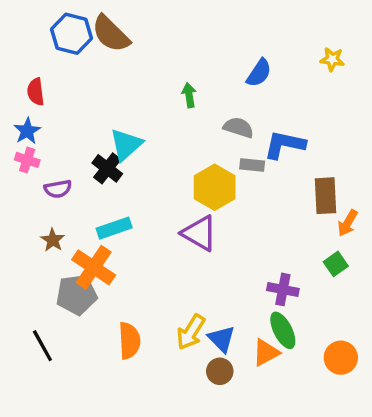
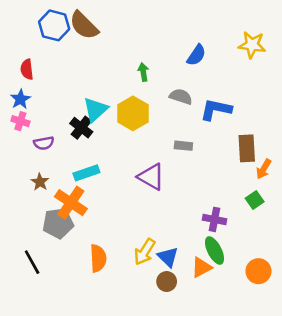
yellow star: (332, 59) -> (252, 45), size x1.5
gray rectangle: (252, 165) -> (183, 146), moved
yellow hexagon: (215, 187) -> (133, 113), moved

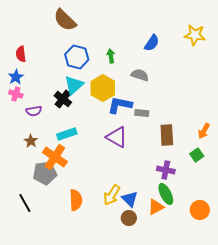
blue hexagon: (54, 25) -> (77, 57), moved
blue L-shape: (216, 109) -> (120, 105), moved
brown rectangle: (247, 148) -> (167, 135), moved

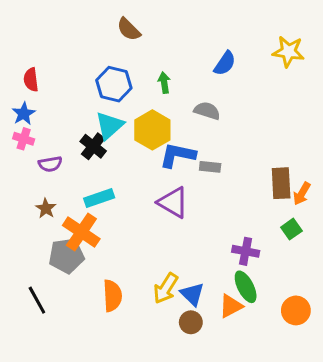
brown semicircle: (65, 20) -> (129, 29), moved, size x0.7
brown rectangle: (167, 135) -> (281, 183), moved

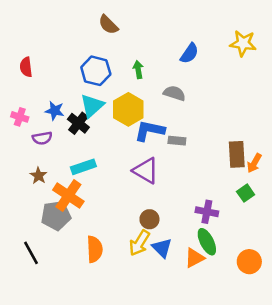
blue star: (24, 114) -> (55, 111), moved, turned -30
brown circle: (191, 322) -> (149, 219), moved

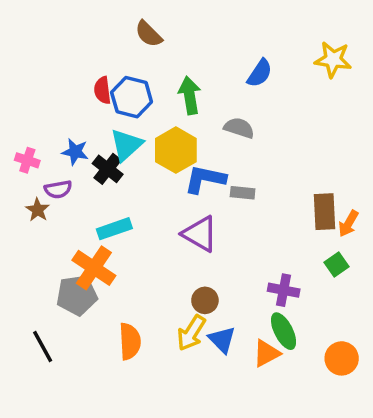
red semicircle: (26, 67) -> (102, 90), moved
green arrow: (138, 70) -> (190, 95), size x1.5
brown star: (38, 176) -> (38, 210), moved

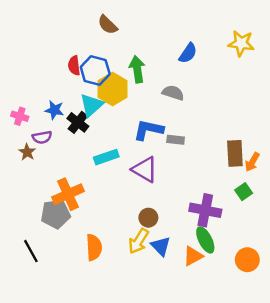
yellow hexagon: (176, 150) -> (113, 89), moved
cyan rectangle: (114, 229) -> (106, 157), moved
orange cross: (94, 268) -> (68, 194), turned 32
purple cross: (284, 290) -> (205, 210), size x1.4

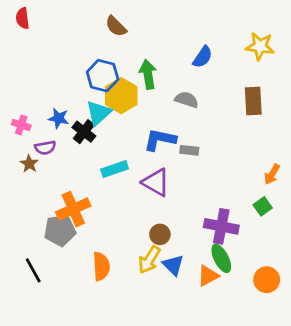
red semicircle: (74, 66) -> (23, 18), moved
brown rectangle: (235, 153) -> (253, 101), moved

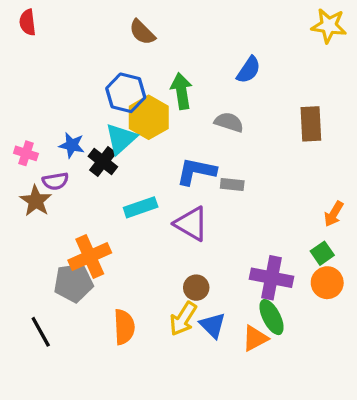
yellow star: (260, 46) -> (329, 26), moved
brown star: (29, 164) -> (36, 201), size x1.4
orange circle: (267, 280) -> (327, 283), moved

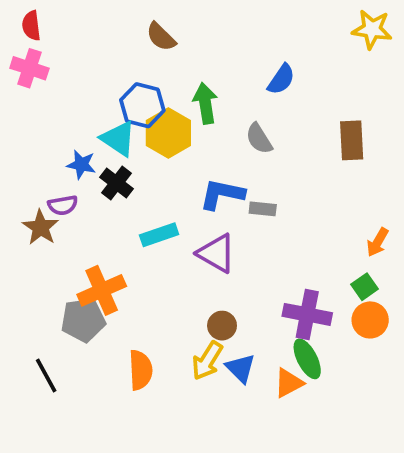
gray semicircle: (229, 122) -> (259, 139), turned -140
cyan triangle: (121, 139) -> (118, 139), moved, turned -44
pink cross: (26, 153) -> (29, 68), moved, size x1.4

